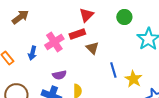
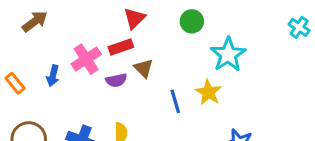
purple semicircle: (59, 75) -> (116, 80), moved
yellow star: (133, 79) -> (208, 92), moved

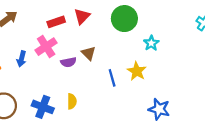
green circle: (192, 21) -> (124, 19), size x1.5
red rectangle: (121, 47) -> (56, 22), moved
cyan star: (228, 55) -> (151, 43), size x0.6

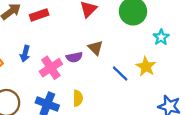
red rectangle: (56, 22) -> (39, 15), moved
pink cross: (46, 47) -> (51, 68), moved
blue line: (112, 78) -> (120, 74), turned -30

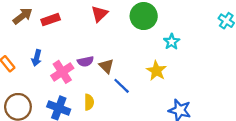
brown triangle: (95, 48) -> (106, 66), moved
blue line: (120, 74) -> (122, 86), moved

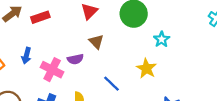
brown triangle: (106, 66) -> (96, 42), moved
pink cross: (62, 72) -> (52, 70), turned -30

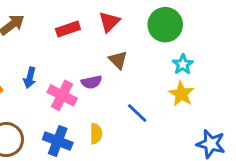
red rectangle: (40, 17) -> (68, 29), moved
cyan star: (162, 39) -> (183, 64), moved

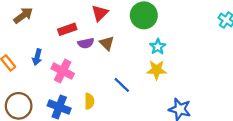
red rectangle: (68, 29) -> (67, 29), moved
purple semicircle: (92, 82) -> (86, 43), moved
yellow star: (181, 94) -> (157, 70), turned -30

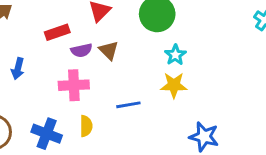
pink cross: (63, 71) -> (74, 85), moved, turned -30
blue line: (122, 85) -> (128, 105), turned -54

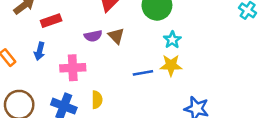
red rectangle: (57, 32) -> (51, 21), moved
pink cross: (74, 85) -> (73, 68), moved
blue line: (128, 105) -> (143, 73), moved

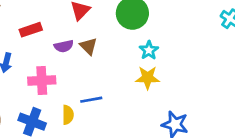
red rectangle: (51, 21) -> (31, 30), moved
blue line: (143, 73) -> (91, 100), moved

